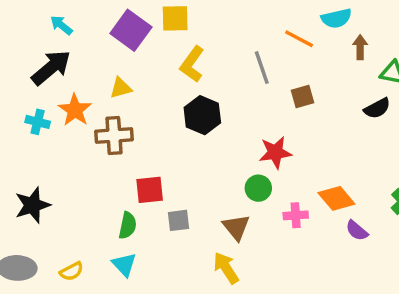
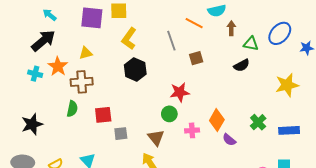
purple square: (131, 30) -> (92, 18), turned -30
orange diamond: (336, 198) -> (217, 120), turned 70
green semicircle: (128, 225) -> (72, 109), moved

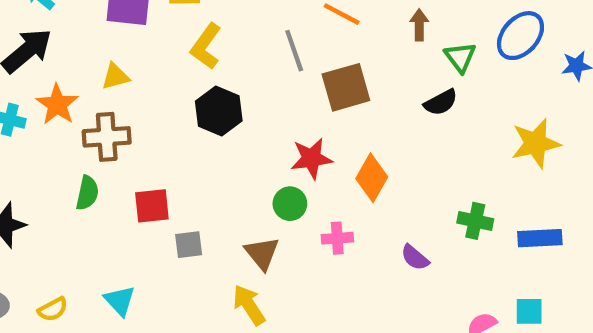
green triangle: (251, 44) -> (460, 57), turned 42
brown square: (196, 58) -> (346, 87), size x1.6
orange diamond: (217, 120) -> (372, 178), moved
green cross: (258, 122) -> (475, 221), turned -35

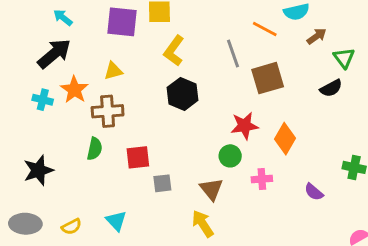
brown arrow: (419, 25) -> (317, 36), turned 54

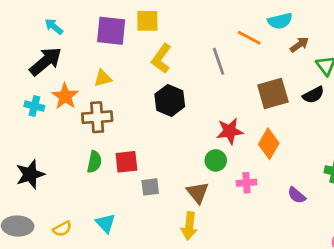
brown square: (268, 78) -> (273, 93), moved
green semicircle: (95, 149) -> (94, 162), moved
yellow arrow: (203, 224) -> (189, 226), turned -140

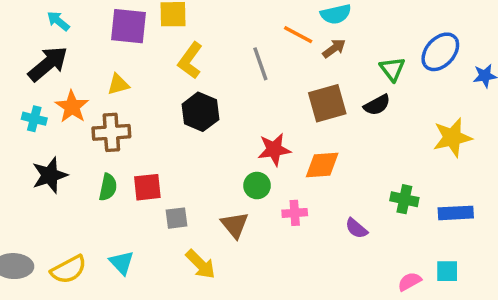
brown arrow: (299, 45) -> (334, 48), moved
orange diamond: (269, 144) -> (322, 165), turned 56
black star: (30, 174) -> (50, 175), moved
yellow arrow: (189, 226) -> (200, 264), moved, turned -52
yellow semicircle: (62, 229) -> (69, 269), size x1.5

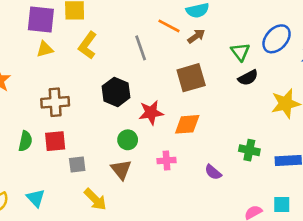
yellow triangle: (118, 84) -> (45, 49), moved
black semicircle: (377, 105) -> (248, 78), moved
black hexagon: (200, 112) -> (116, 92), moved
brown cross: (111, 132) -> (55, 102), moved
green circle: (257, 186) -> (128, 140), moved

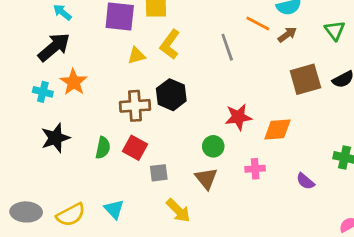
yellow triangle: (45, 49) -> (136, 56), moved
green triangle: (240, 52) -> (335, 30), moved
brown square: (191, 78) -> (305, 79), moved
black hexagon: (116, 92) -> (171, 95), moved
red square: (55, 141) -> (135, 148), turned 35

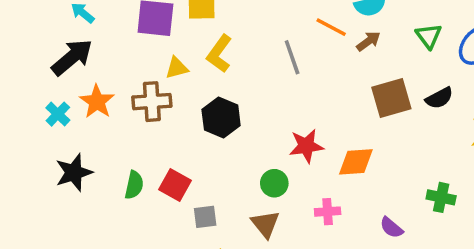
cyan cross: (43, 92) -> (58, 114), turned 30
brown cross: (135, 106) -> (152, 102), moved

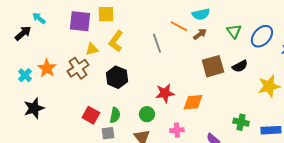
black arrow: (72, 57) -> (23, 33), moved, size x0.7
brown cross: (152, 102) -> (78, 68), turned -30
green semicircle: (134, 185) -> (115, 115), moved

